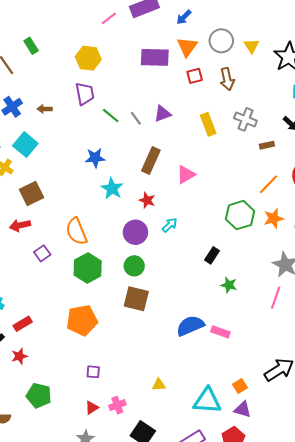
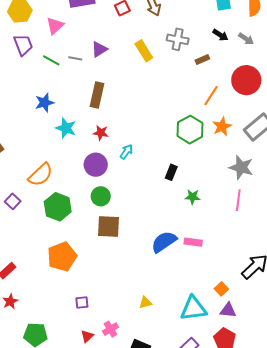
gray line: (136, 118) -> (75, 58), turned -32
pink triangle: (186, 174) -> (55, 26), moved
orange semicircle: (76, 231) -> (41, 175), turned -100

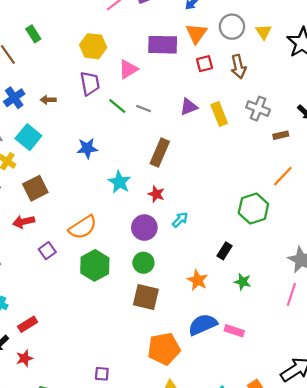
purple triangle: (99, 49) -> (189, 107), moved
blue star: (45, 103) -> (87, 148), moved
orange star: (222, 127) -> (198, 280), moved, turned -30
orange pentagon: (62, 257) -> (164, 349), moved

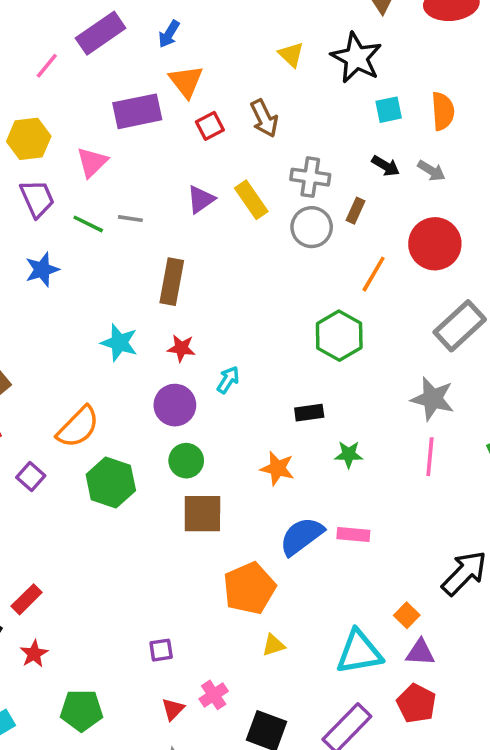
gray circle: (232, 27) -> (312, 227), moved
brown rectangle: (281, 135) -> (356, 211), turned -40
blue star: (87, 148) -> (42, 270), moved
black rectangle: (225, 251) -> (309, 413), turned 63

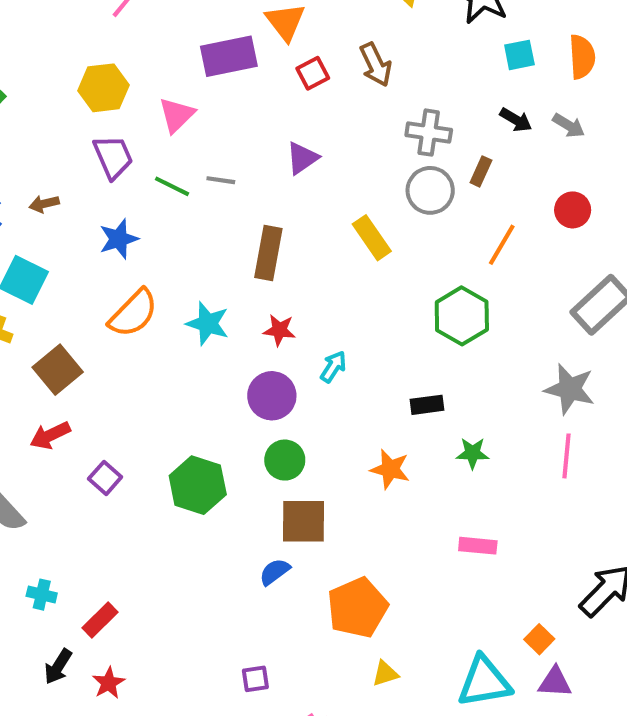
yellow rectangle: (251, 200) -> (372, 238), moved
red circle: (435, 244) -> (573, 210), size x0.6
orange semicircle: (78, 427) -> (133, 313), moved
blue semicircle: (302, 536) -> (275, 572), moved, size x0.6

